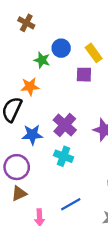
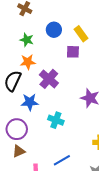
green star: (42, 60) -> (27, 40), moved
purple cross: (65, 125) -> (49, 79), moved

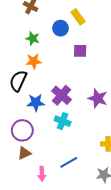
yellow rectangle: (81, 34) -> (78, 17), moved
purple cross: (49, 79) -> (62, 95), moved

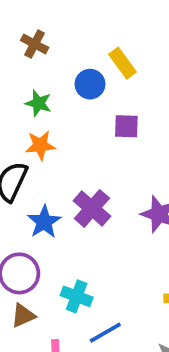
blue star: (36, 103) -> (44, 222), turned -30
cyan cross: (63, 121) -> (77, 296), moved

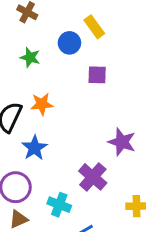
orange star: (40, 145) -> (42, 104), moved
purple cross: (92, 208) -> (93, 177), moved

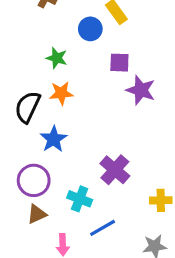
green star: (30, 57) -> (57, 58), moved
purple star: (122, 142) -> (141, 90), moved

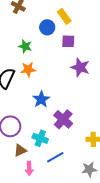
purple square: (119, 63) -> (68, 41), moved
blue star: (54, 139) -> (41, 99), moved
brown triangle: (37, 214) -> (20, 150), moved

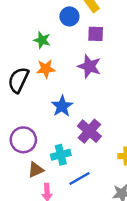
purple star: (80, 67) -> (89, 66), moved
cyan cross: (40, 138) -> (61, 155), turned -35

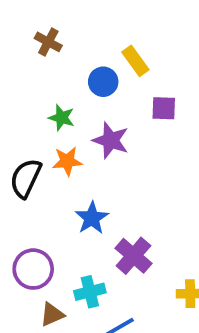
purple square: (96, 34) -> (164, 108), moved
purple star: (89, 66) -> (111, 140), moved

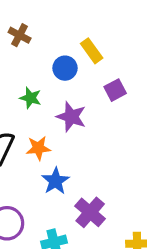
purple square: (164, 108) -> (115, 90), turned -30
orange star: (67, 161) -> (38, 148), moved

